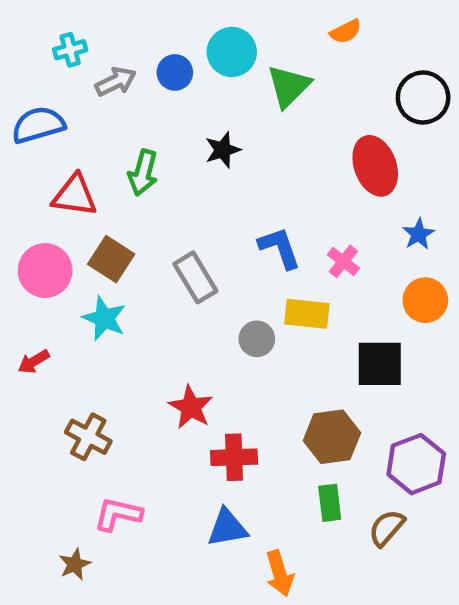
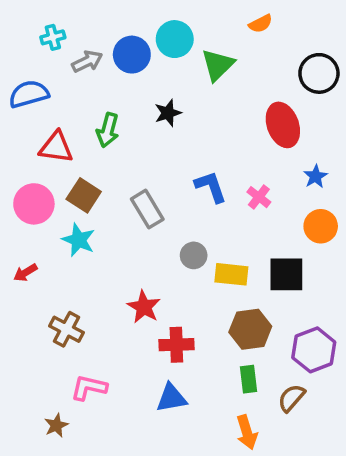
blue circle: (175, 72) -> (132, 55), size x1.4
yellow rectangle: (307, 314) -> (231, 274), moved
orange arrow: (280, 573) -> (247, 432), moved

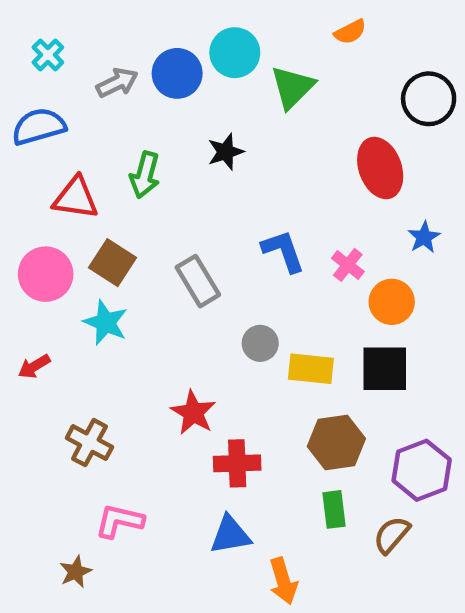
cyan cross: (53, 37) -> (48, 55), moved, turned -30
orange circle: (321, 226) -> (392, 302), moved
orange arrow: (247, 432) -> (283, 581), moved

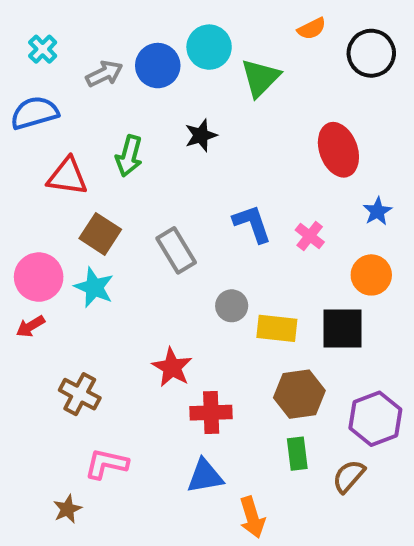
black circle: (429, 99) -> (371, 53), moved
pink circle: (46, 274) -> (39, 277), moved
orange circle: (392, 302) -> (371, 275), moved

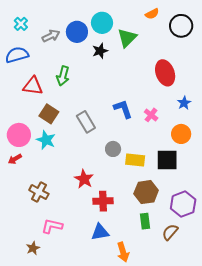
black star: (201, 135) -> (100, 51), moved

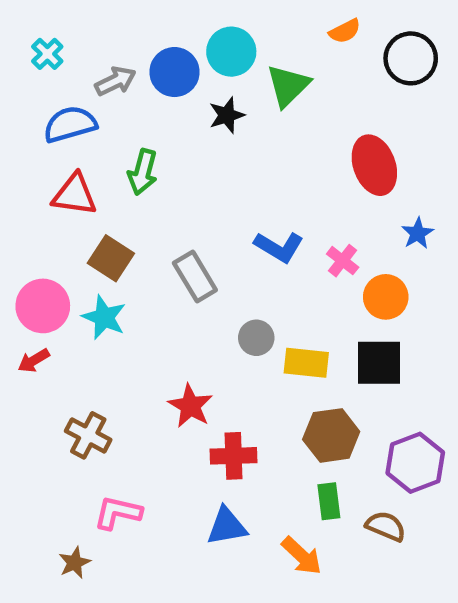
blue semicircle: (17, 55) -> (70, 124), moved
blue L-shape: (123, 109) -> (279, 247), turned 140
orange circle: (181, 134) -> (386, 297), moved
brown semicircle: (170, 232) -> (386, 526), turned 72
orange arrow: (123, 252) -> (302, 556), moved, turned -30

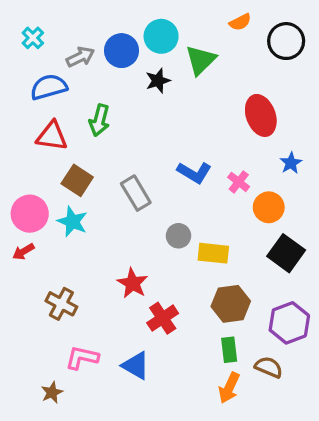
black square: (379, 363) -> (286, 253), moved, turned 36
red cross: (234, 456) -> (163, 318), turned -32
blue triangle: (227, 526) -> (136, 366), moved, turned 40
orange arrow: (302, 556) -> (229, 388), moved, turned 72

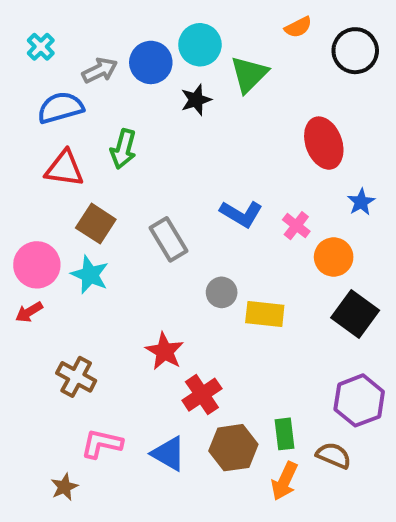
brown hexagon: (231, 304) -> (233, 448), moved

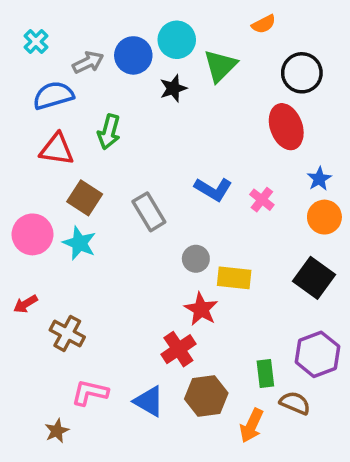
black circle: (355, 51) -> (302, 73), moved
orange circle: (334, 257) -> (324, 217), moved
red arrow: (29, 312) -> (26, 304), moved
red star: (165, 351) -> (201, 309), moved
green rectangle: (284, 434) -> (265, 373), moved

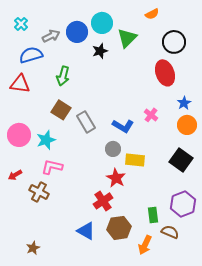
red triangle: (57, 149) -> (20, 84), moved
blue L-shape: (213, 189) -> (123, 126), moved
brown square: (85, 198) -> (61, 110), moved
cyan star: (79, 243) -> (46, 140), turned 30
pink L-shape: (90, 393) -> (52, 167), moved

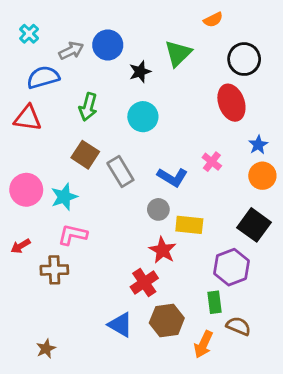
cyan circle: (102, 23) -> (143, 117), moved
brown cross: (39, 192) -> (54, 270), turned -30
purple hexagon: (183, 204) -> (231, 267), moved

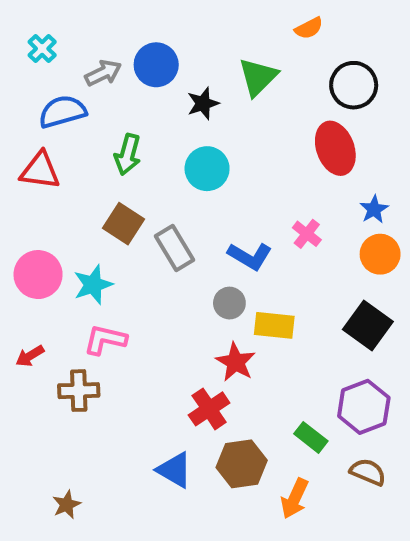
purple hexagon: (231, 267) -> (364, 407), moved
green rectangle: (215, 302) -> (311, 437), turned -45
brown semicircle: (238, 326) -> (368, 472), moved

